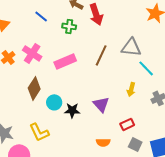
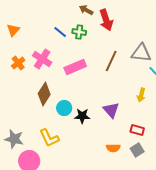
blue line: (41, 16) -> (60, 32), moved
red rectangle: (127, 124) -> (137, 130), turned 40
gray square: (135, 144) -> (137, 150), moved, turned 32

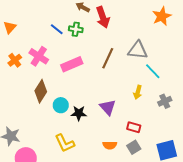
yellow L-shape: (49, 138) -> (65, 143), moved

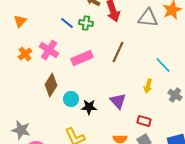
gray triangle: (138, 50) -> (148, 18), moved
gray cross: (165, 101) -> (175, 95), turned -32

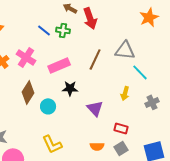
gray triangle: (148, 18) -> (125, 50), moved
gray cross: (175, 95) -> (152, 102), turned 32
black star: (89, 107) -> (70, 88), moved

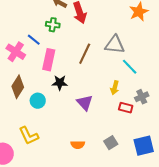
blue line: (44, 30) -> (34, 40), moved
pink rectangle: (59, 65) -> (49, 60), turned -55
red rectangle: (121, 128) -> (126, 108), moved
yellow L-shape: (52, 144) -> (29, 136), moved
orange semicircle: (97, 146) -> (78, 145), moved

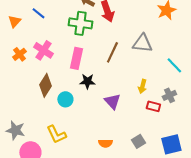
green cross: (53, 25) -> (80, 23), size x1.6
blue line: (34, 40) -> (38, 13), moved
cyan line: (130, 67) -> (174, 65), moved

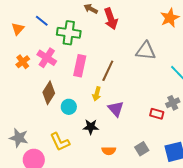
green cross: (80, 23) -> (69, 33), moved
brown line: (112, 52) -> (108, 71), moved
black star: (87, 81) -> (91, 127), moved
yellow arrow: (142, 86) -> (97, 94), moved

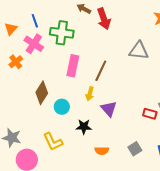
blue line: (42, 21) -> (35, 21), turned 32
pink cross: (47, 58) -> (34, 44), moved

